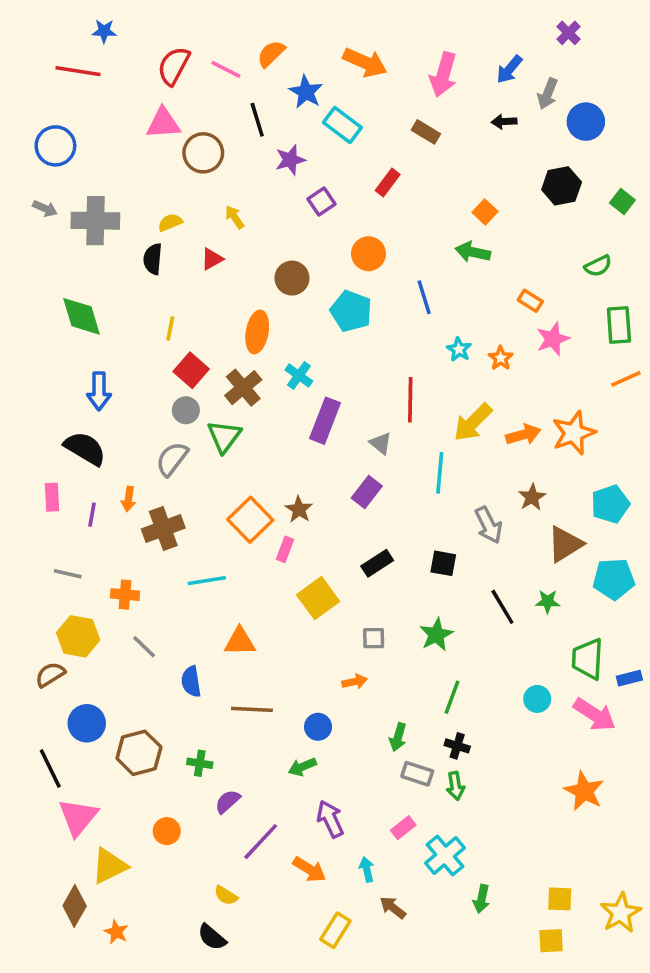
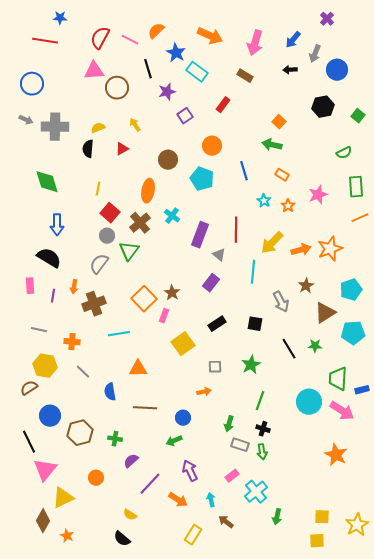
orange rectangle: (530, 301) -> (282, 175), moved
purple rectangle: (325, 421) -> (200, 235), moved
cyan circle: (537, 699) -> (309, 402), size x1.6

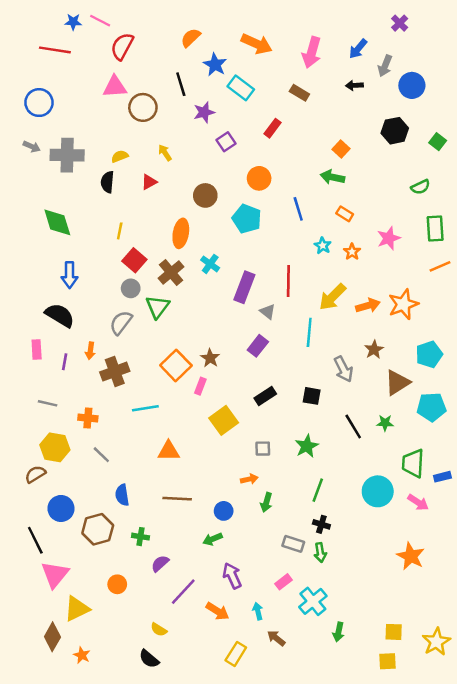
pink line: (130, 40) -> (100, 21), moved
blue semicircle: (110, 392) -> (122, 495), moved
pink arrow: (342, 411) -> (418, 502), size x0.7
green arrow: (229, 424) -> (266, 502), moved

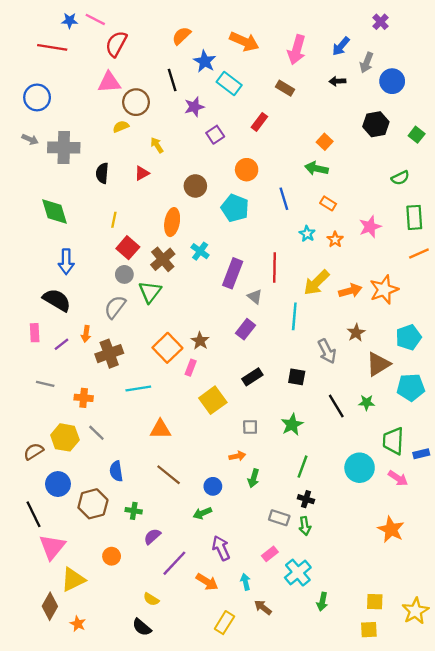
yellow semicircle: (120, 156) -> (121, 127), moved
purple line: (65, 362) -> (61, 344), turned 42
yellow hexagon: (55, 447) -> (65, 437), moved
brown line: (177, 499) -> (169, 475), turned 36

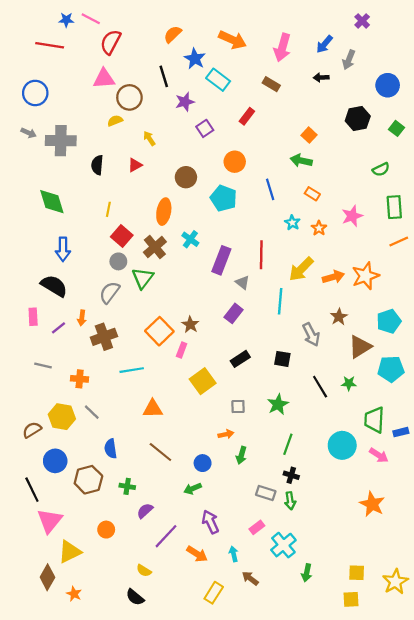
blue circle: (392, 81) -> (388, 85), moved

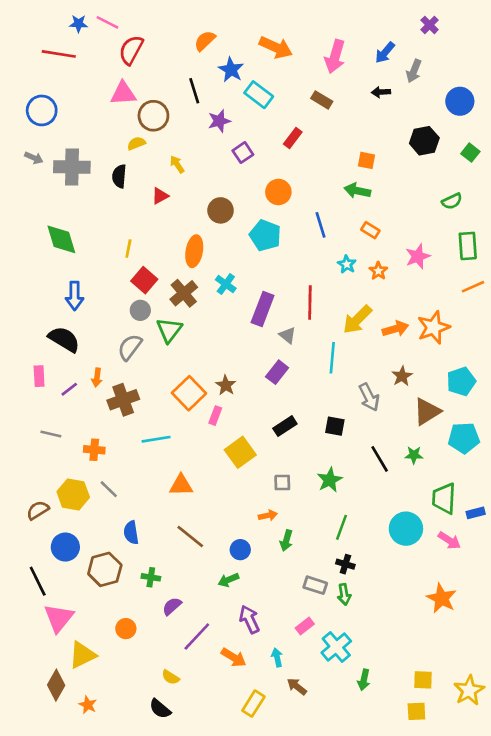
orange square: (309, 135) -> (366, 160), turned -32
black semicircle: (97, 165) -> (119, 176), moved

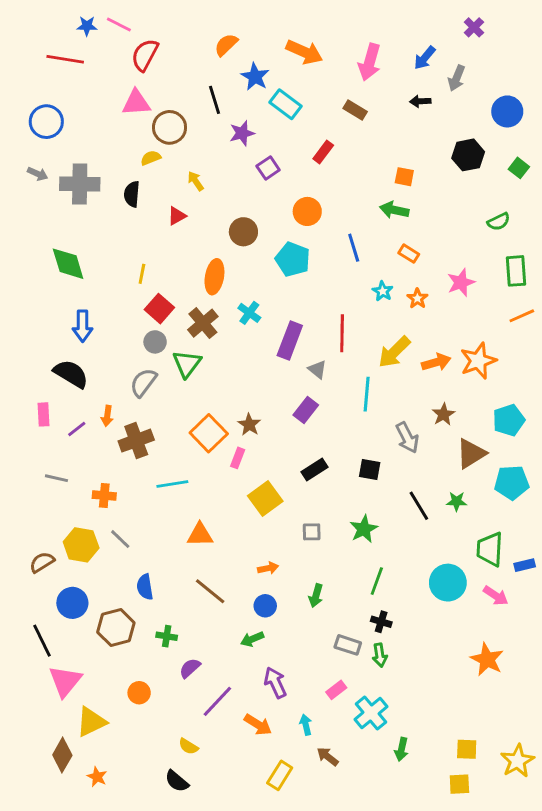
orange arrow: (268, 515) -> (268, 568), moved

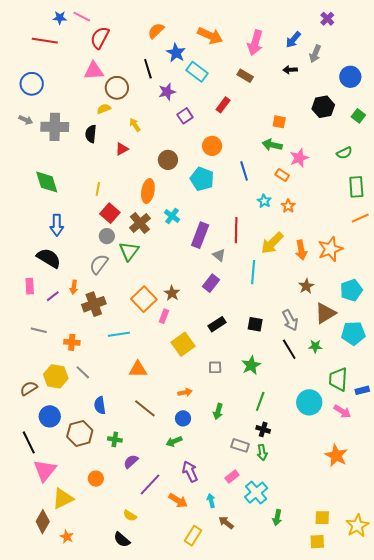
pink star: (461, 283) -> (299, 158), moved
orange arrow: (436, 362) -> (301, 250), turned 96
gray arrow: (407, 438) -> (290, 320), moved

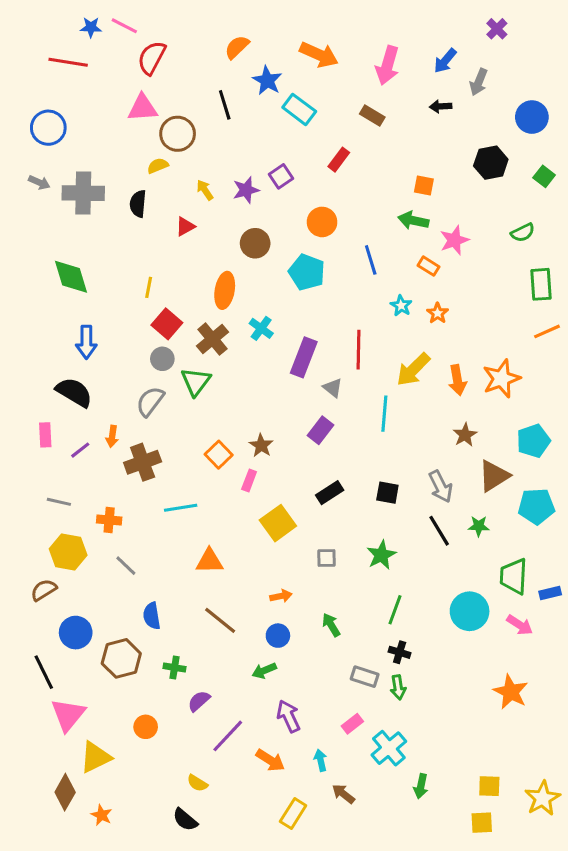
purple star: (167, 92) -> (246, 190), moved
orange square: (144, 299) -> (219, 455), size x0.7
yellow hexagon: (56, 376) -> (68, 552), moved
green arrow: (218, 411) -> (331, 625), turned 133

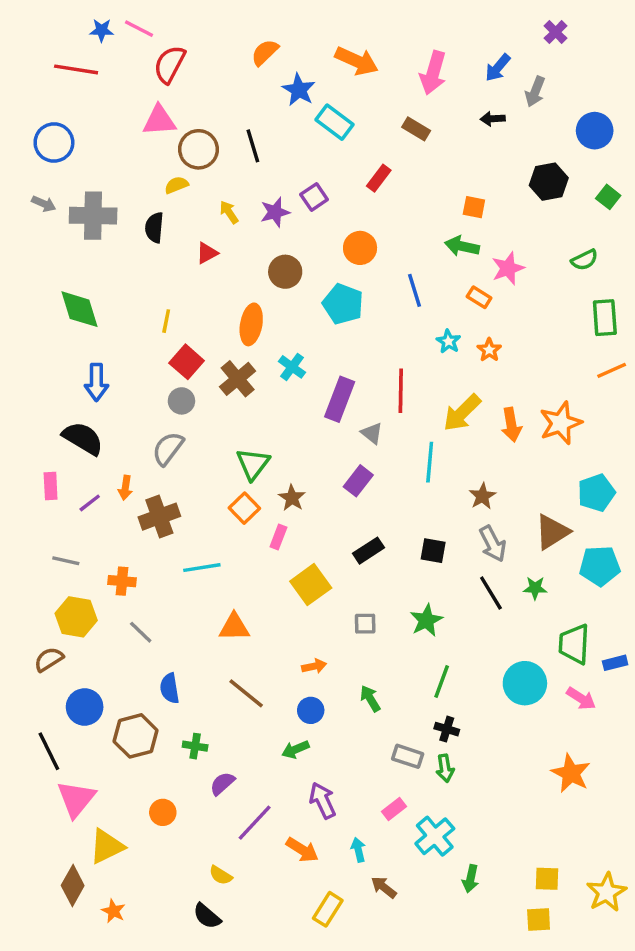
black line: (225, 105) -> (253, 146), moved
green triangle: (196, 382) -> (253, 464), moved
brown star: (465, 435) -> (482, 496), moved

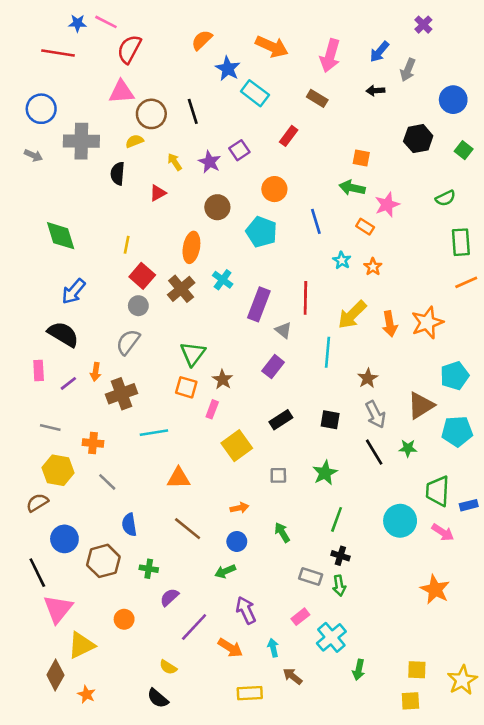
purple star: (275, 212) -> (210, 162), turned -30
gray cross: (93, 216) -> (81, 141), moved
blue arrow: (96, 382) -> (74, 291), turned 40
orange square: (244, 508) -> (186, 387), turned -30
yellow rectangle: (328, 909) -> (250, 693), turned 55

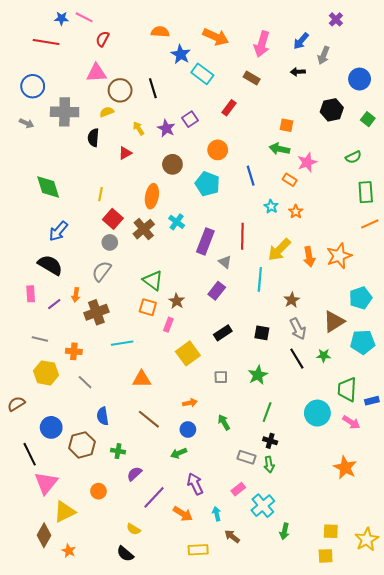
orange semicircle: (202, 40) -> (160, 32), turned 48
red semicircle: (129, 49) -> (103, 39), size x0.7
green triangle: (193, 354) -> (153, 280), turned -30
brown semicircle: (37, 503) -> (16, 404), moved

